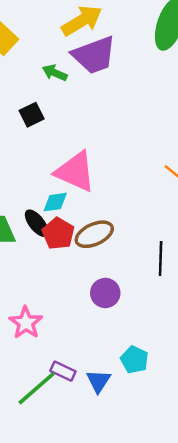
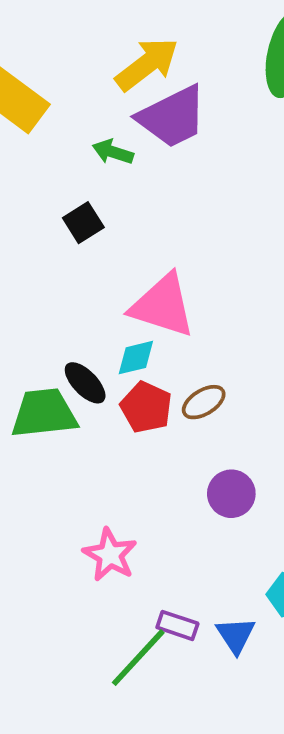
black ellipse: (37, 223) -> (85, 383), moved
brown ellipse: (94, 234) -> (204, 402), size x0.7

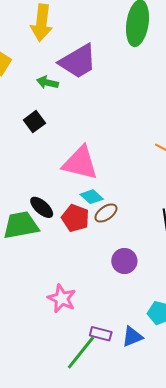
yellow arrow: (147, 64) -> (42, 23), moved, turned 138
cyan diamond: (136, 358) -> (92, 197), moved, turned 60
blue triangle: (236, 635) -> (132, 337), turned 45

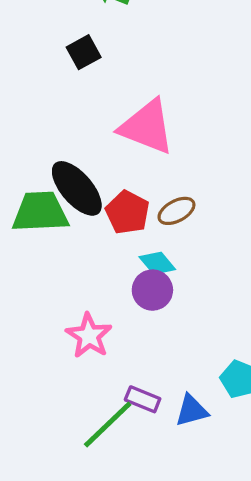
cyan diamond: (92, 197) -> (157, 263), moved
black ellipse: (42, 207) -> (77, 188), size x1.5
purple circle: (124, 261) -> (152, 290), moved

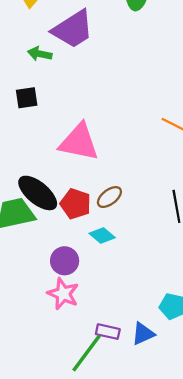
black square: (84, 52) -> (27, 98), turned 30
purple circle: (152, 290) -> (65, 261), moved

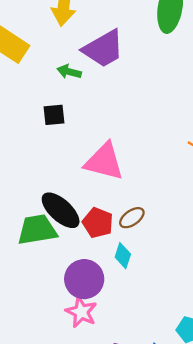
cyan diamond: (102, 235) -> (123, 256), turned 65
purple circle: (65, 261) -> (84, 279), size x1.4

